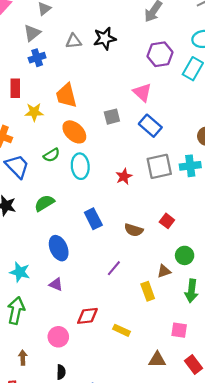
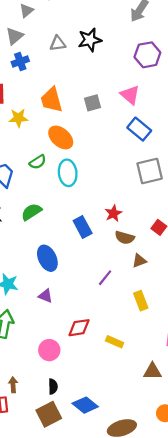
gray square: (112, 117) -> (93, 103), moved
red star: (124, 177) -> (113, 213), moved
brown triangle: (164, 271) -> (139, 261), moved
brown arrow: (23, 358) -> (13, 385), moved

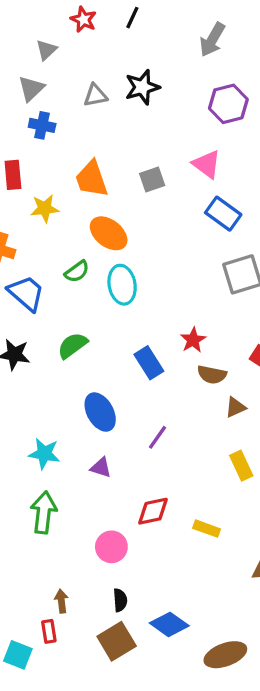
blue cross: (20, 61) -> (42, 125), turned 35
purple line: (105, 278) -> (158, 437), moved

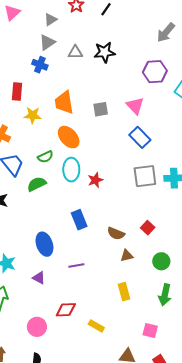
gray arrow: (212, 40) -> (166, 33), moved
gray triangle: (31, 89) -> (47, 42), moved
red star: (193, 340) -> (95, 180), moved
green semicircle: (72, 345) -> (37, 184), moved
purple line: (158, 437) -> (76, 266), turned 35

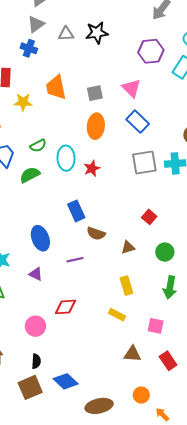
orange ellipse: (69, 137) -> (96, 126), moved, turned 50
brown semicircle: (116, 233) -> (96, 234), moved
yellow rectangle: (96, 326) -> (117, 315), moved

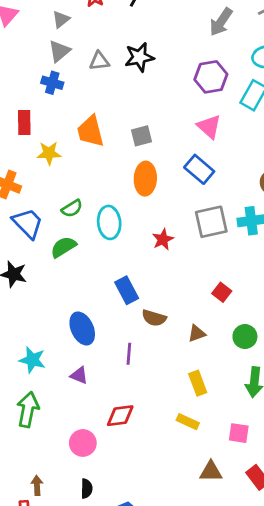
pink triangle: (131, 88) -> (209, 127), moved
red star: (92, 168) -> (163, 239), moved
purple line: (75, 260) -> (129, 354), turned -70

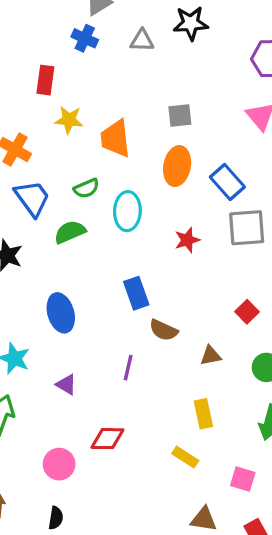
gray triangle: (99, 61) -> (142, 40), moved
orange trapezoid: (90, 131) -> (115, 139), moved
blue rectangle: (199, 169) -> (227, 182), moved
blue ellipse: (82, 329) -> (61, 313), moved

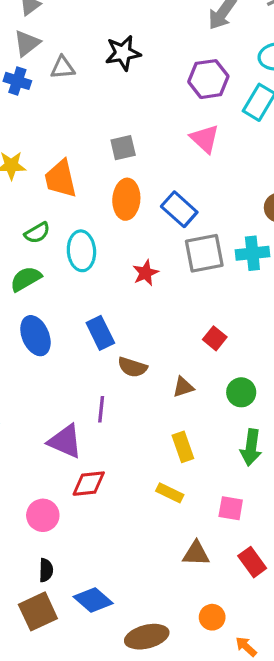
gray triangle: (142, 40) -> (63, 68), moved
blue ellipse: (61, 313) -> (35, 336), moved
purple triangle: (66, 385) -> (65, 441), moved, size x1.6

